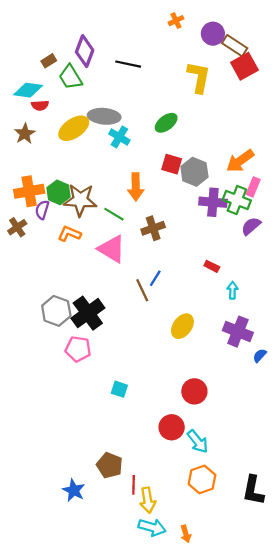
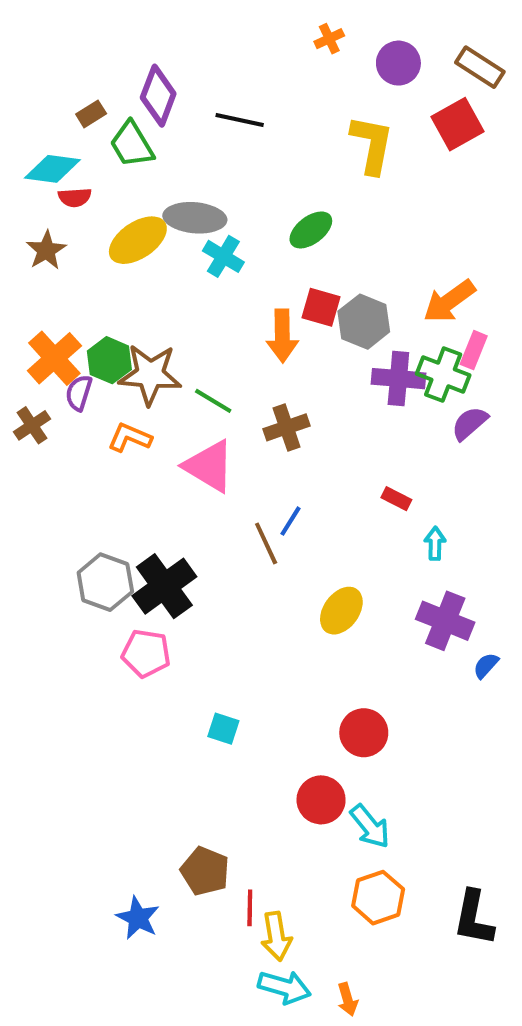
brown rectangle: (235, 46) -> (480, 67), moved
orange arrow: (136, 187) -> (282, 336), moved
orange cross: (29, 191) -> (54, 358), turned -32

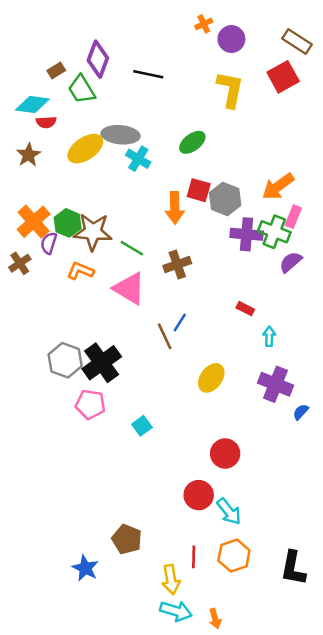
purple circle: (398, 63) -> (231, 39), moved
cyan square: (223, 729) -> (142, 426), moved, turned 36
red line: (250, 908) -> (194, 557), moved

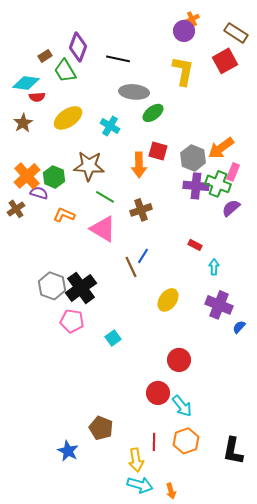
orange cross: (204, 24) -> (192, 19), moved
gray ellipse: (121, 135) -> (134, 92), moved
gray hexagon: (225, 199) -> (193, 158), moved
brown star: (93, 232) -> (89, 166), moved
purple semicircle: (49, 243) -> (39, 193), turned 90

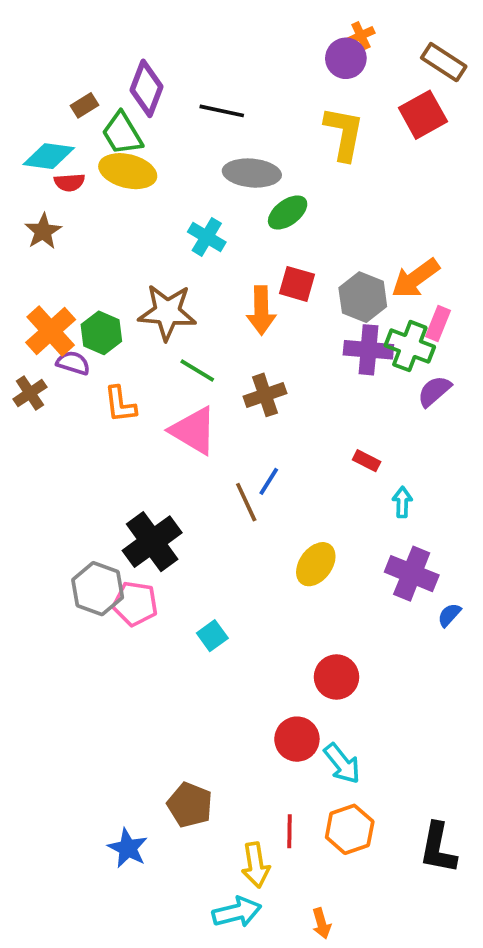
yellow ellipse: (68, 118) -> (128, 171), moved, turned 48
orange L-shape: (64, 215) -> (120, 404), turned -120
gray hexagon: (52, 286) -> (98, 589), moved
cyan arrow: (140, 485) -> (237, 912), moved, turned -30

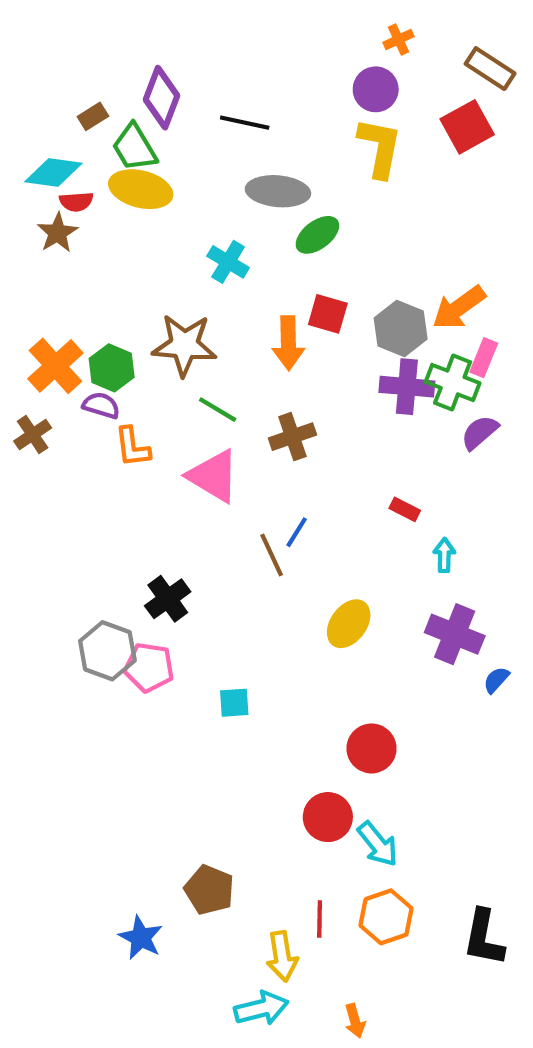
purple circle: (346, 58) -> (376, 89), moved
brown star: (43, 231) -> (58, 233), moved
purple semicircle: (73, 363) -> (101, 405), moved
black cross: (152, 542) -> (168, 599), size x0.7
cyan square: (212, 636) -> (234, 703), turned 32

